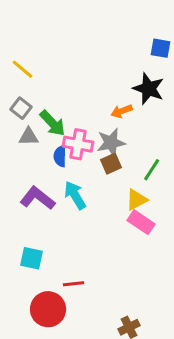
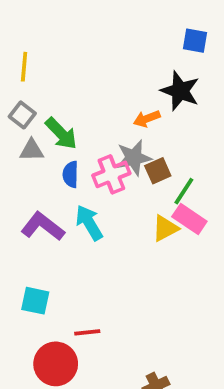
yellow line: (23, 69) -> (24, 67), turned 55
pink cross: (78, 144) -> (111, 174), moved, turned -32
brown square: (111, 164) -> (158, 171), moved
pink rectangle: (141, 222) -> (189, 219), moved

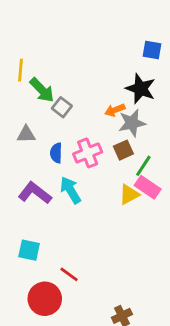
gray square: (22, 115) -> (62, 107), moved
green arrow: (61, 134) -> (42, 90), moved
gray star: (134, 158) -> (132, 123), moved
red line: (87, 332) -> (69, 274), turned 42

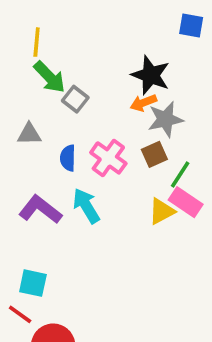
yellow line: (20, 70) -> (37, 42), moved
black star: (141, 89) -> (151, 75), moved
pink cross: (88, 153) -> (108, 158), turned -32
red line: (69, 274) -> (20, 314), moved

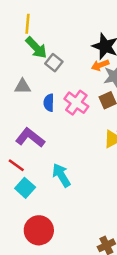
cyan arrow: (86, 206) -> (61, 175), moved
cyan square: (33, 283) -> (25, 188), turned 30
red line: (20, 314) -> (16, 165), moved

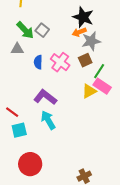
green arrow: (36, 48) -> (25, 30), moved
purple L-shape: (30, 138) -> (45, 97), moved
cyan square: (25, 188) -> (19, 130), turned 35

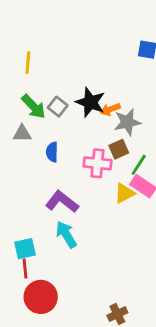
black star: (83, 17) -> (90, 102), moved
pink cross: (60, 62) -> (97, 163), moved, turned -30
red line: (12, 112) -> (25, 269), moved, turned 48

